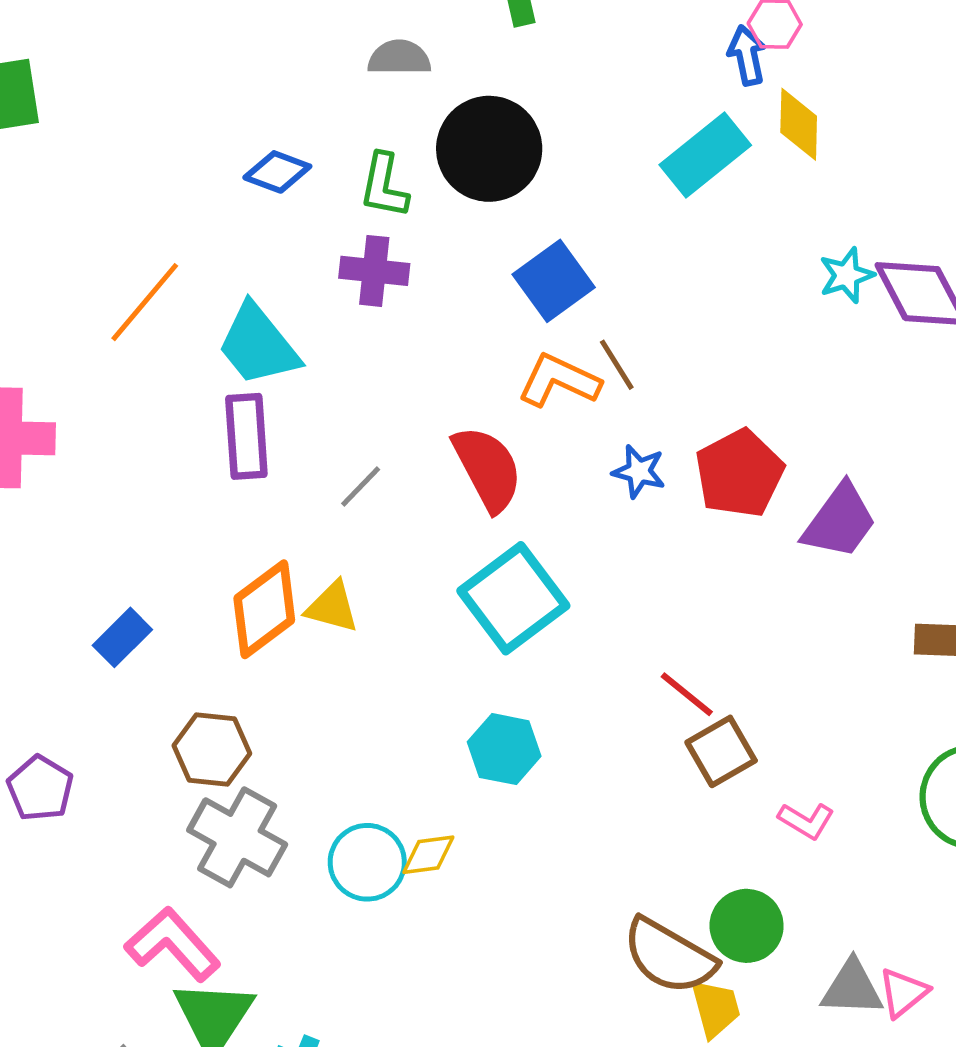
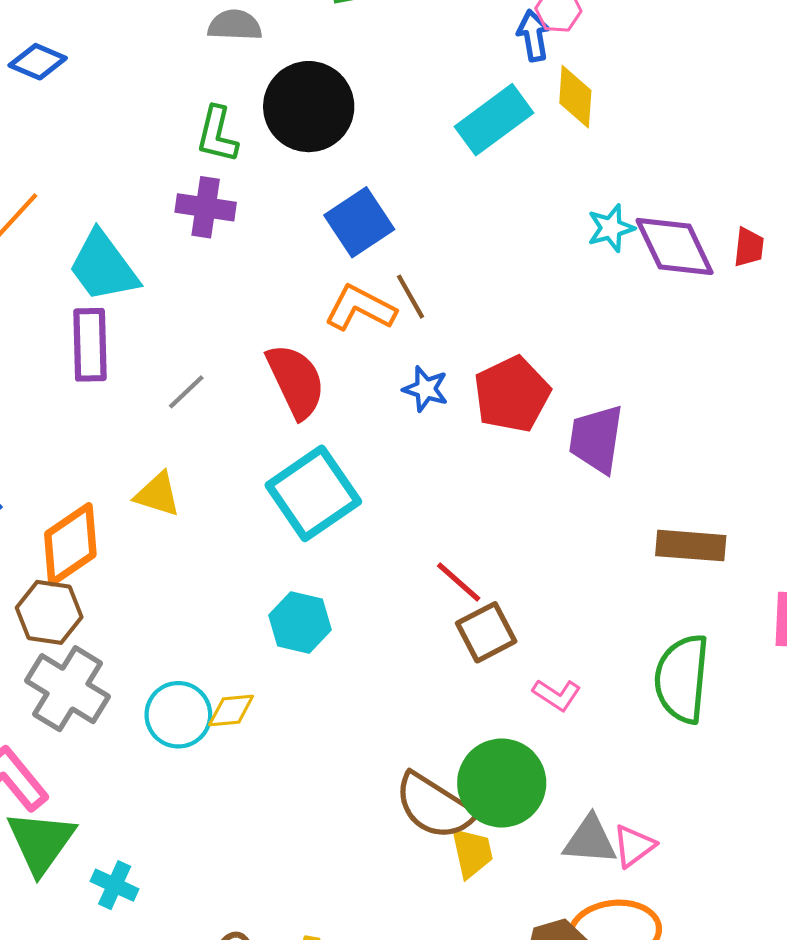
blue diamond: (277, 172) -> (38, 62), moved
purple trapezoid: (840, 521) -> (596, 439), turned 150
orange diamond: (264, 609) -> (70, 544), moved
green circle: (747, 926) -> (502, 783), size x1.4

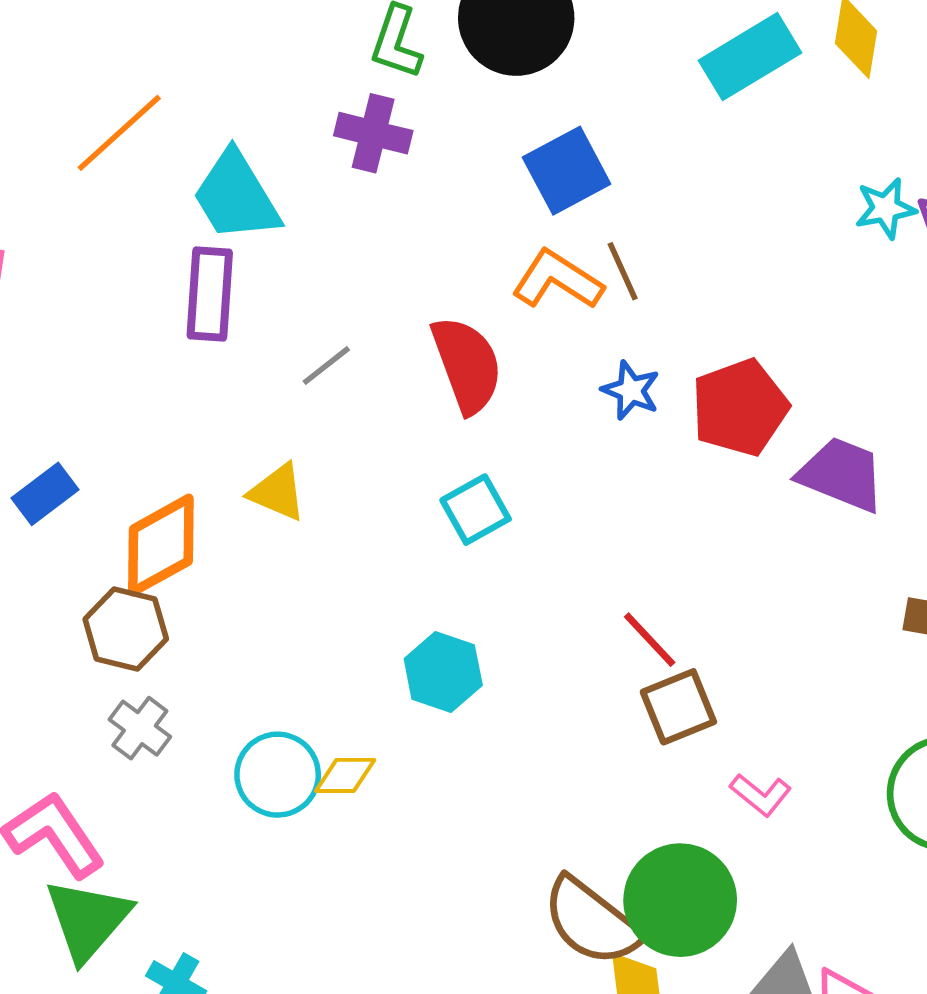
purple trapezoid: (596, 439) -> (842, 474), turned 98
cyan square: (313, 493) -> (476, 510), size x0.6
gray cross: (68, 689) -> (140, 728), size x0.6

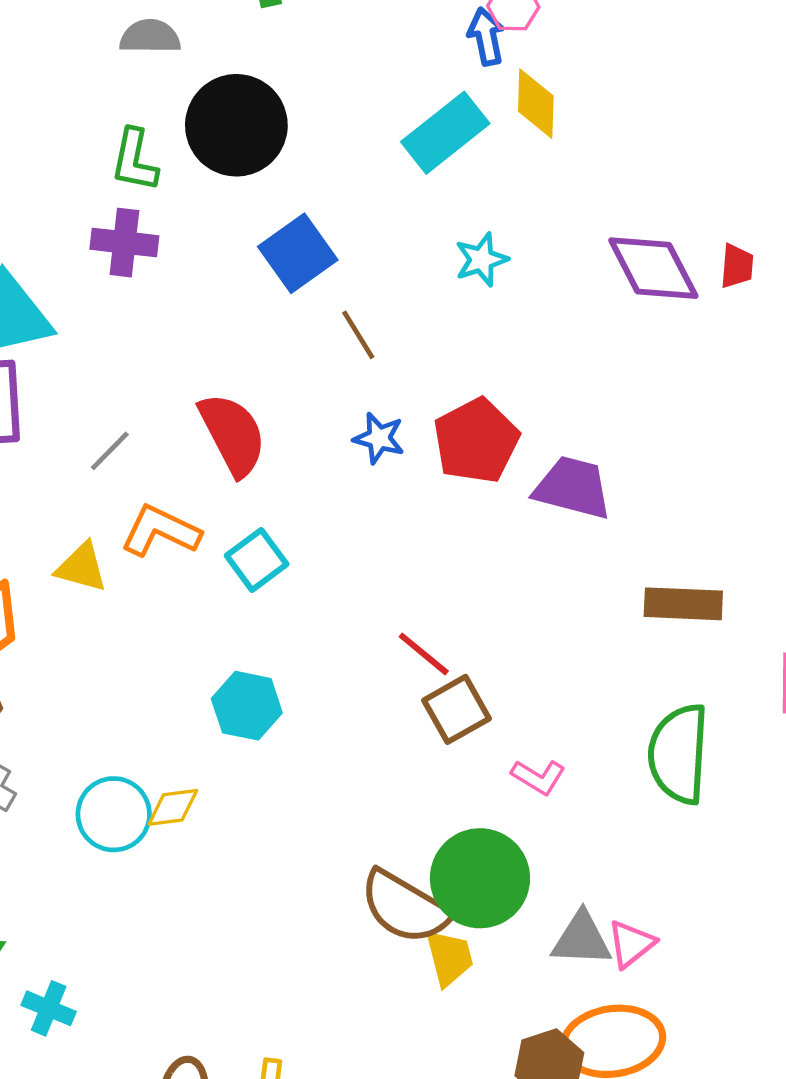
cyan star: (886, 208) -> (481, 260), moved
orange L-shape: (557, 280) -> (161, 531), moved

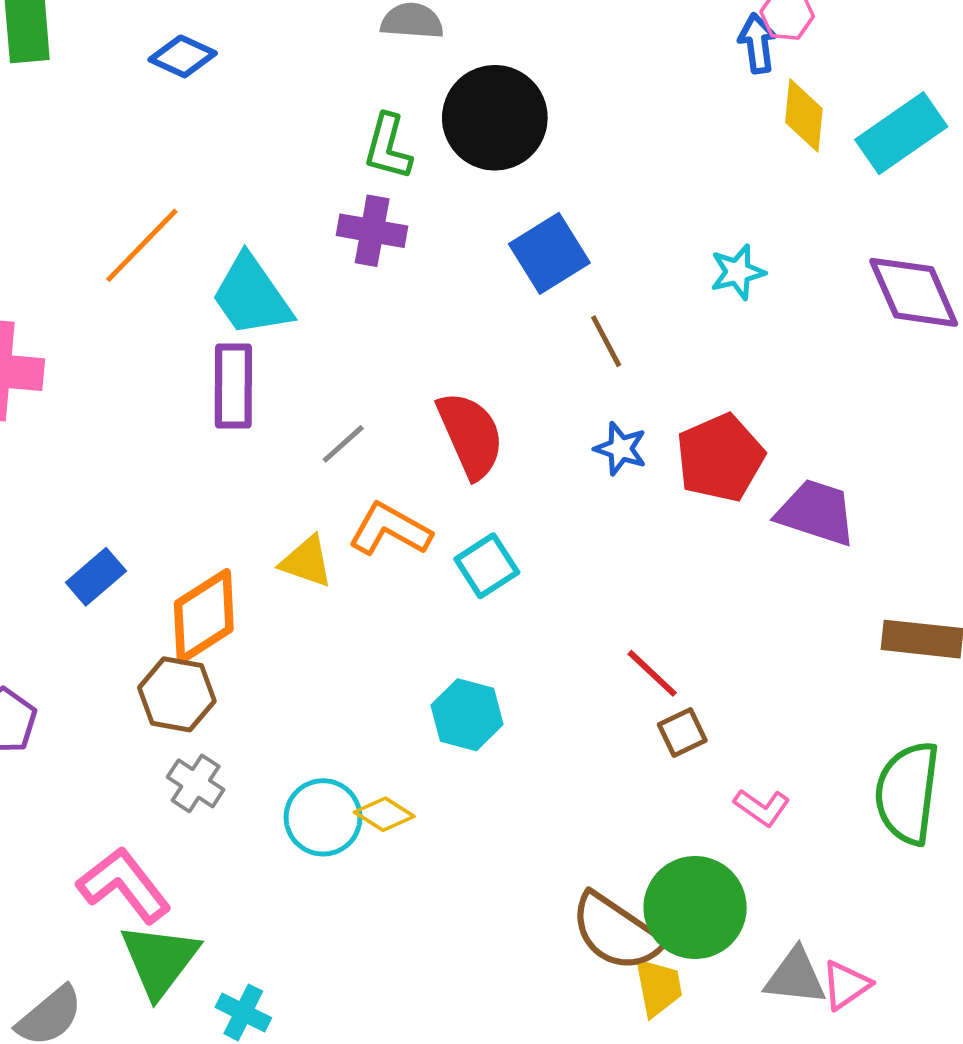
cyan rectangle: (445, 133) -> (901, 133), moved
brown square: (457, 709) -> (682, 733), size x0.7
yellow diamond: (173, 807) -> (384, 814), turned 36

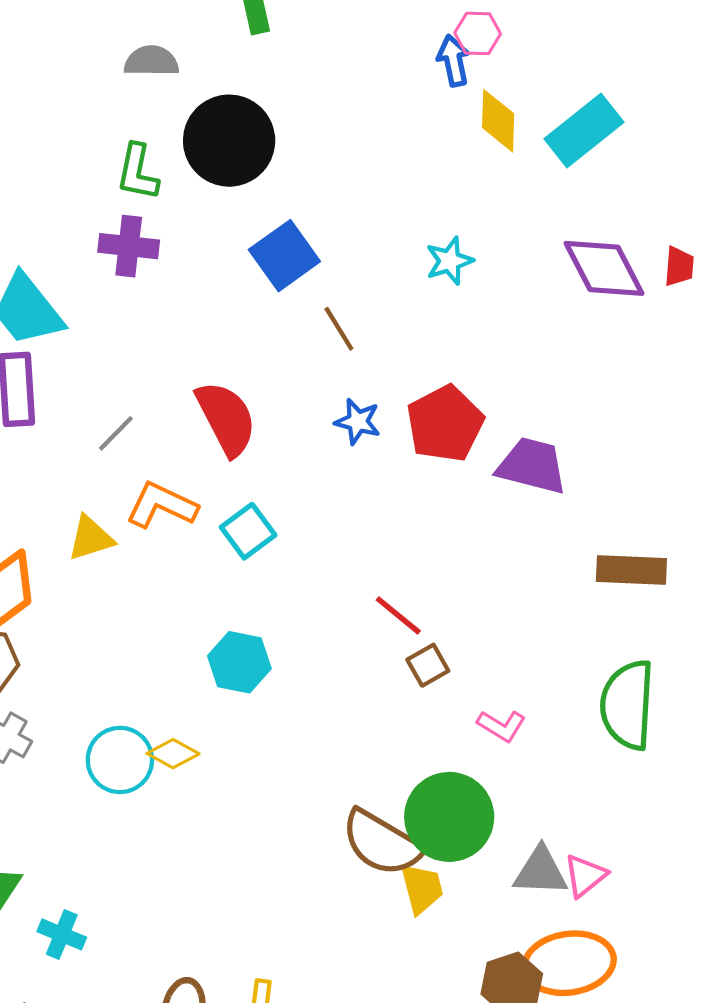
yellow triangle: (306, 562) -> (91, 538), turned -33

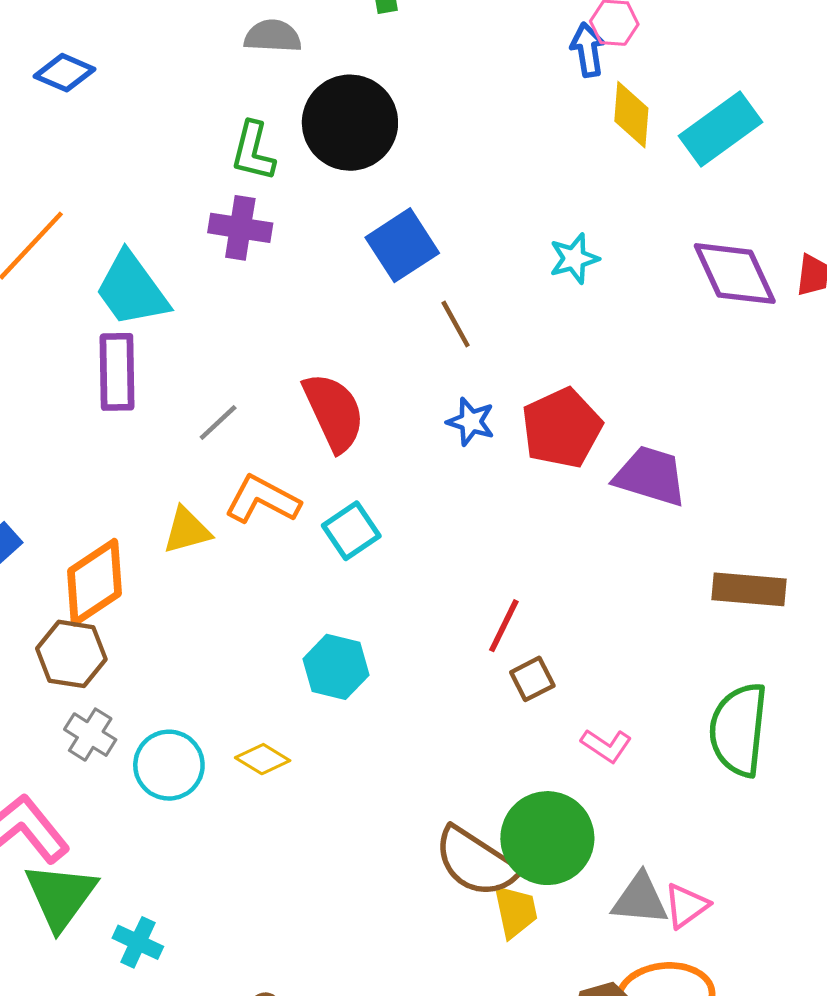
red line: (398, 615) -> (504, 626), turned 74
cyan circle: (120, 760) -> (169, 765), moved

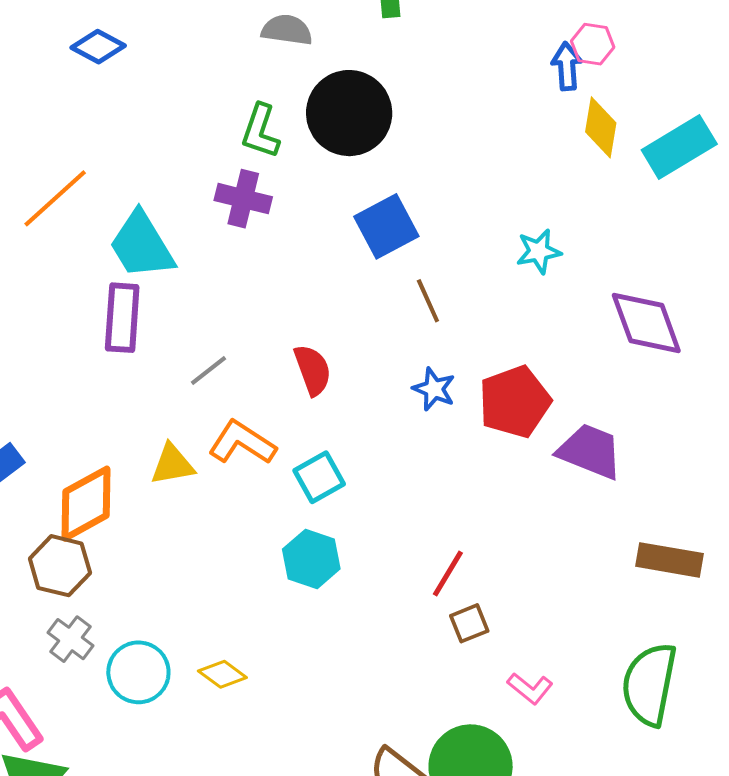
purple diamond: (735, 274) -> (646, 323), moved
red semicircle: (334, 412) -> (313, 370), size x0.7
cyan hexagon: (336, 667) -> (311, 559), moved

